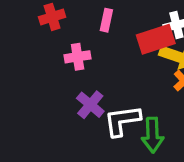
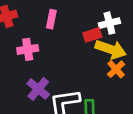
red rectangle: (156, 39) -> (92, 35), size x0.6

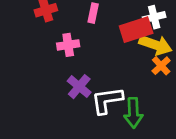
red rectangle: (92, 35) -> (136, 30), size x1.6

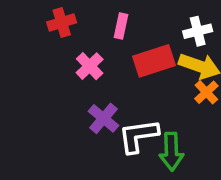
red rectangle: (136, 30) -> (154, 61), moved
pink cross: (68, 45) -> (90, 66), turned -35

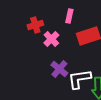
red cross: (62, 22) -> (35, 25), moved

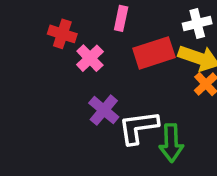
red cross: (35, 25) -> (62, 34), turned 35

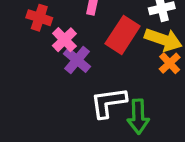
red rectangle: (154, 53) -> (123, 35), turned -39
purple cross: (104, 110) -> (77, 60), moved

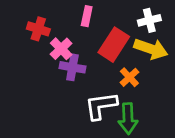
purple cross: (77, 60) -> (72, 67), turned -30
orange cross: (170, 63) -> (129, 77), moved

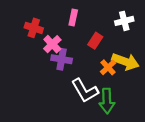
red rectangle: (114, 45) -> (95, 41), size x0.6
yellow arrow: (151, 49) -> (125, 62), moved
white L-shape: (101, 106) -> (85, 91), turned -112

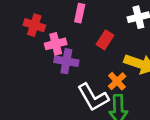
pink cross: (52, 44) -> (56, 44), turned 30
orange cross: (108, 67) -> (117, 81), moved

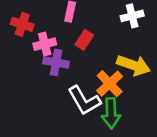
red rectangle: (105, 40) -> (84, 40), moved
orange cross: (117, 81) -> (110, 84), size x1.4

